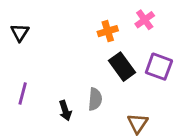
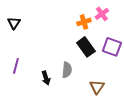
orange cross: (108, 31) -> (84, 22), moved

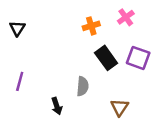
orange cross: (84, 22) -> (91, 26), moved
black arrow: (46, 78) -> (57, 106), moved

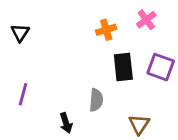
black rectangle: (106, 58) -> (123, 67), turned 30

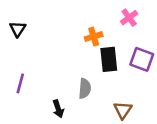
orange cross: (106, 30) -> (94, 37), moved

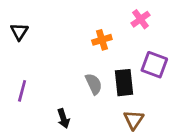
black rectangle: (109, 59) -> (124, 83), moved
gray semicircle: (85, 89) -> (94, 84), moved, turned -30

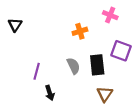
pink cross: (141, 19) -> (110, 15), turned -32
purple line: (22, 91) -> (37, 71), moved

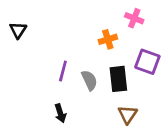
orange cross: (80, 31) -> (108, 39), moved
purple line: (37, 71) -> (63, 71), moved

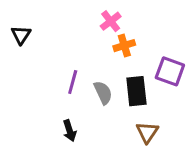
pink cross: (134, 18) -> (111, 21), moved, turned 30

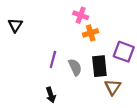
pink cross: (111, 21) -> (81, 15), turned -32
brown triangle: (147, 132) -> (113, 87), moved

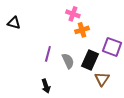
black triangle: (15, 25) -> (14, 23), turned -48
black rectangle: (99, 66) -> (90, 60), turned 30

